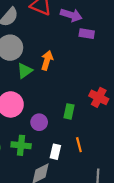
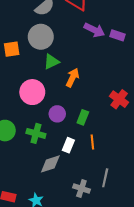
purple arrow: (71, 15) -> (94, 30), moved
orange arrow: (47, 60) -> (73, 78), moved
green rectangle: (69, 111) -> (83, 117), moved

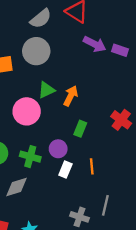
green triangle: (51, 62) -> (46, 90), moved
purple circle: (57, 114) -> (58, 149), moved
green rectangle: (83, 117) -> (80, 129), moved
gray diamond: (50, 164) -> (17, 187), moved

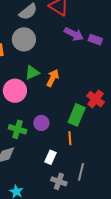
green rectangle: (80, 129) -> (77, 115), moved, size x1.5
white rectangle: (65, 170) -> (51, 157), moved

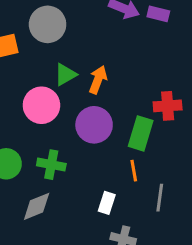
red cross: (96, 99) -> (168, 106), turned -36
purple circle: (41, 123) -> (94, 125), moved, size x1.5
gray line: (81, 172) -> (160, 198), moved

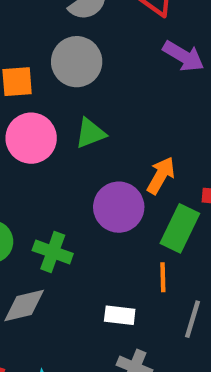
orange arrow: (98, 80) -> (161, 175), moved
pink circle: (41, 105) -> (31, 138), moved
white rectangle: (107, 203) -> (120, 315), turned 70

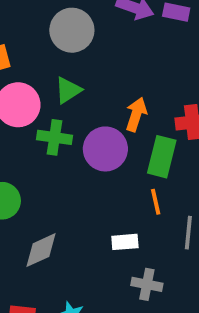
gray circle: (77, 62) -> (72, 30), moved
green cross: (53, 252) -> (55, 137), moved

